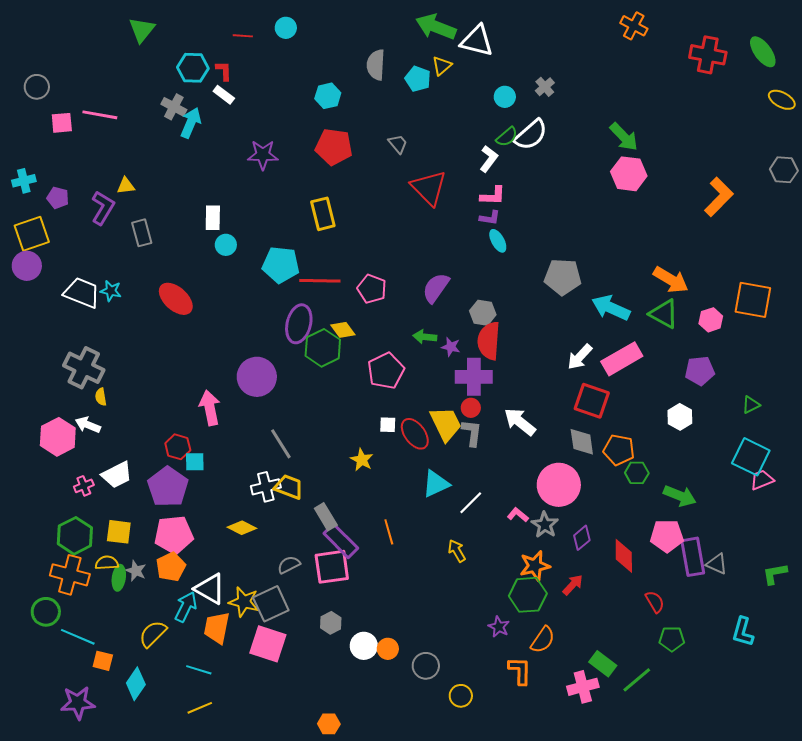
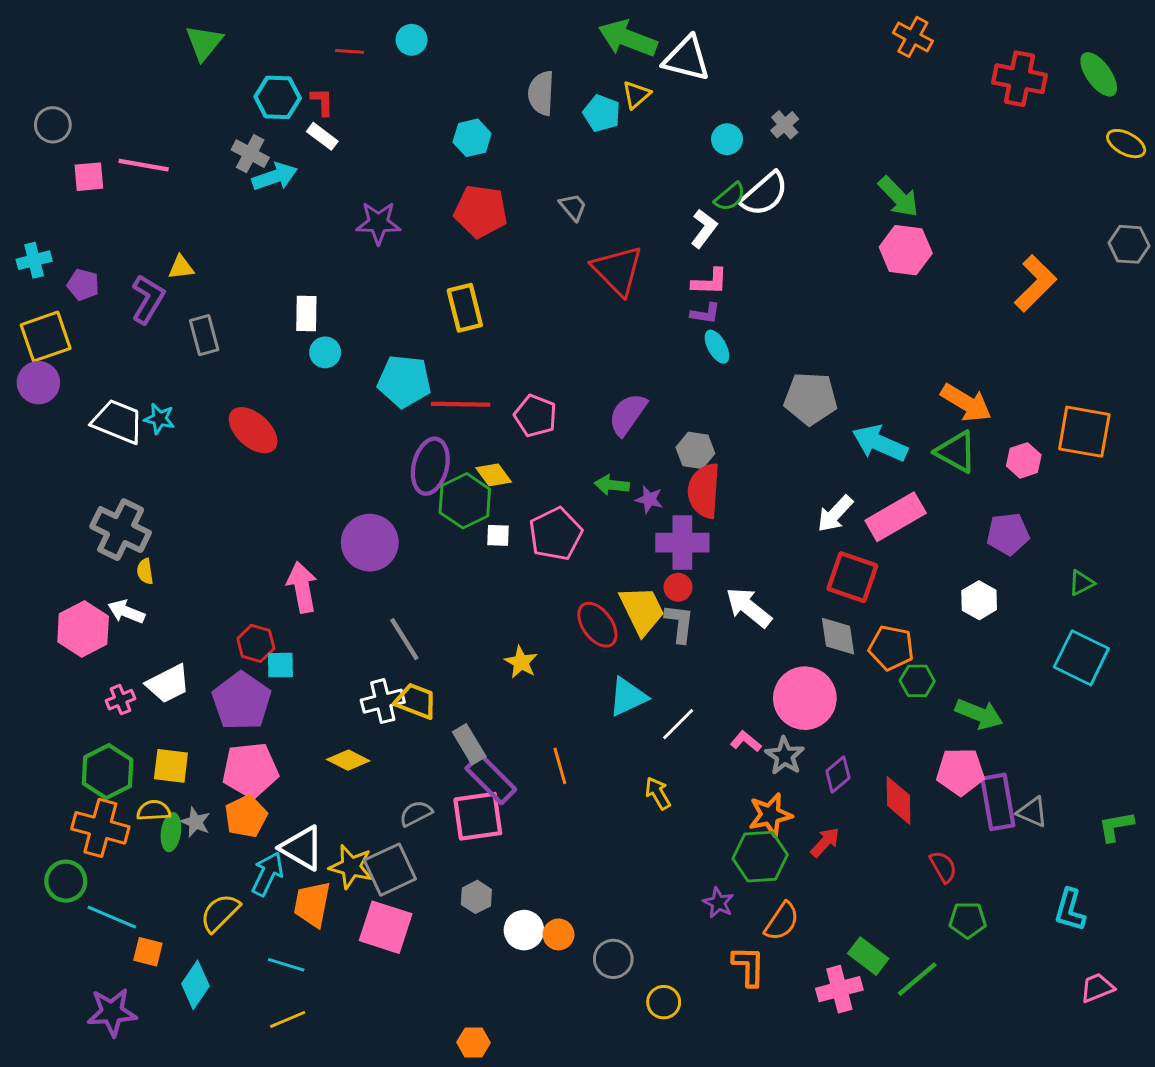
cyan arrow: (191, 123) -> (275, 177), turned 48
white square: (388, 425) -> (498, 535), moved
pink trapezoid: (762, 480) -> (1097, 988), moved

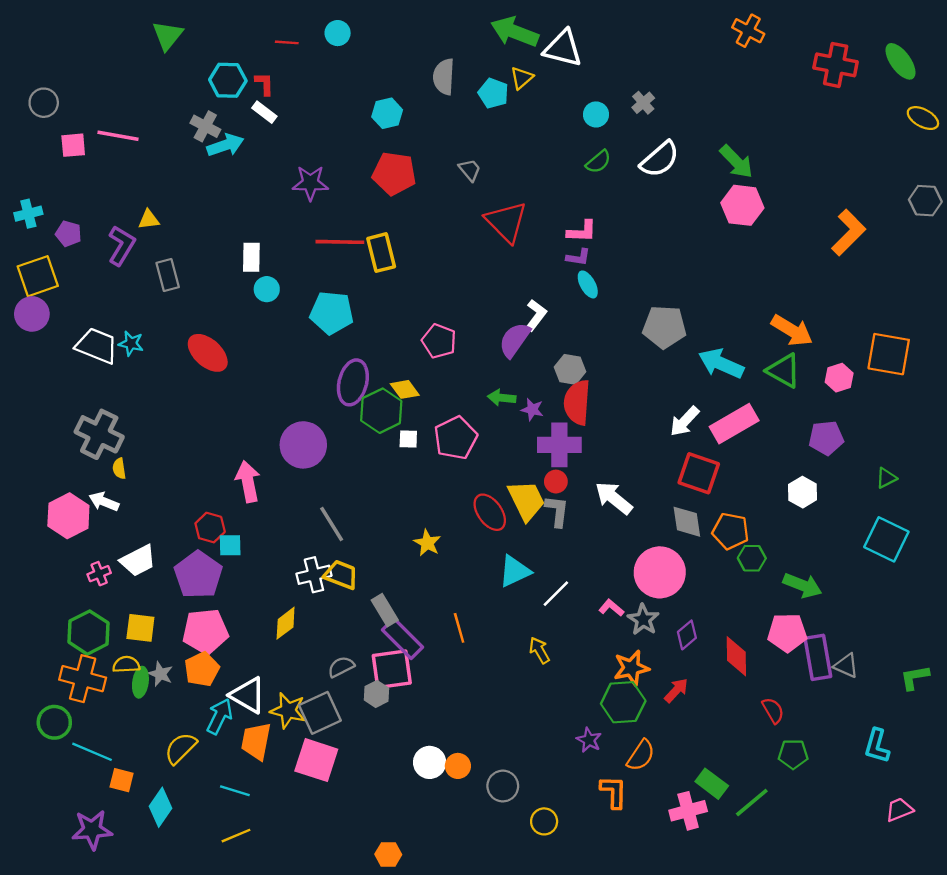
white semicircle: (764, 194) -> (660, 159), moved
white L-shape: (704, 229) -> (536, 315), moved
red line: (461, 404) -> (340, 242), moved
yellow diamond: (348, 760) -> (286, 623), turned -64
gray hexagon: (476, 897) -> (376, 694), moved

